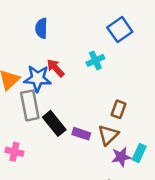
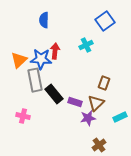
red arrow: (56, 68) -> (55, 51), turned 49
cyan rectangle: (139, 153) -> (120, 117), turned 40
purple star: (121, 157) -> (88, 118), moved

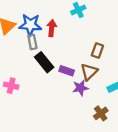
red arrow: (55, 51) -> (52, 28), moved
gray rectangle: (35, 80) -> (32, 42), moved, size x0.6
brown cross: (99, 145) -> (101, 113), moved

